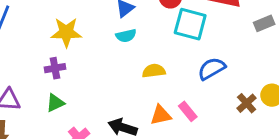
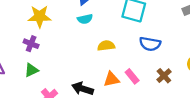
purple cross: (55, 68) -> (31, 44), turned 32
blue semicircle: (212, 69) -> (150, 44), turned -140
brown cross: (247, 103) -> (164, 76), moved

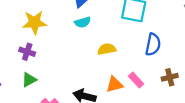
blue semicircle: (150, 44) -> (153, 44), turned -85
brown cross: (164, 76) -> (170, 77), turned 32

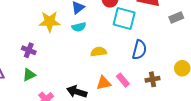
yellow star: (34, 22) -> (50, 22), moved

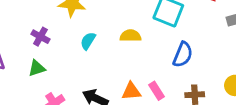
cyan semicircle: (79, 27) -> (88, 41), moved, turned 128
yellow semicircle: (99, 52) -> (130, 36), moved

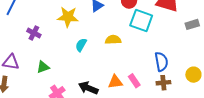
purple cross: (40, 37) -> (34, 33), moved
blue semicircle: (183, 55) -> (161, 62), moved, turned -30

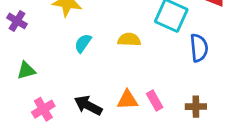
blue semicircle: (161, 62) -> (199, 48), moved

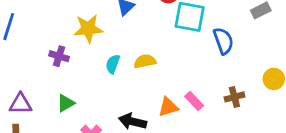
purple cross: (17, 21) -> (59, 56), moved
yellow semicircle: (129, 40) -> (145, 61), moved

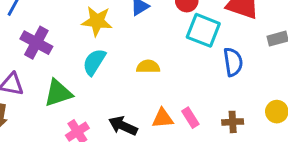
purple cross: (59, 56) -> (36, 43), moved, size x1.5
cyan semicircle: (113, 64) -> (94, 62), moved, size x1.4
green triangle: (66, 103) -> (58, 93), size x1.5

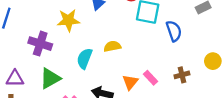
purple cross: (36, 43) -> (40, 44), moved
cyan semicircle: (94, 62) -> (84, 59), moved
orange triangle: (163, 118) -> (130, 82), turned -35

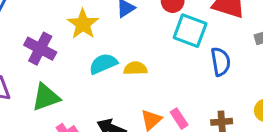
yellow star: (68, 20) -> (83, 24), turned 30
cyan semicircle: (84, 59) -> (103, 64), moved, turned 36

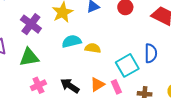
cyan square: (190, 31) -> (127, 65), moved, turned 30

